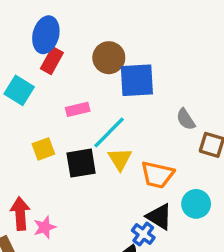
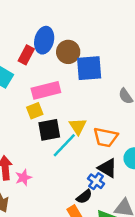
blue ellipse: (46, 35) -> (44, 40), moved
pink rectangle: (78, 109) -> (46, 90), size x1.6
cyan line: (109, 132) -> (64, 145), moved
yellow square: (43, 149) -> (35, 111), moved

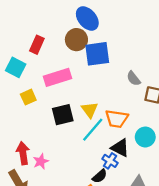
blue ellipse: (44, 40) -> (87, 19), moved, turned -50
yellow square: (35, 111) -> (28, 97), moved
cyan line: (64, 145) -> (93, 130), moved

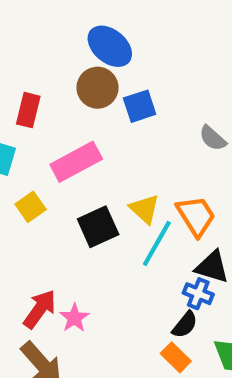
blue square: (97, 54) -> (140, 106), size x0.7
orange trapezoid: (117, 119) -> (196, 216), turned -120
red arrow: (23, 153) -> (40, 309), turned 55

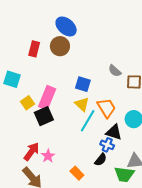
blue square: (140, 106) -> (83, 84), moved, turned 35
red rectangle: (28, 110) -> (34, 49), moved
pink rectangle: (76, 162) -> (47, 98), moved, turned -40
black square: (98, 227) -> (44, 116), moved
orange rectangle: (176, 357) -> (77, 173), moved

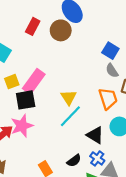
blue square: (83, 84) -> (110, 51), moved
orange trapezoid: (106, 108) -> (108, 99), moved
blue cross: (107, 145) -> (97, 158), moved
pink star: (48, 156) -> (22, 126), moved, size x1.5

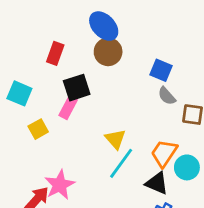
brown circle: (61, 30) -> (108, 52), moved
pink rectangle: (34, 81) -> (68, 108), moved, size x0.7
orange trapezoid: (108, 99) -> (164, 153), moved, turned -120
black square: (26, 100) -> (77, 88), moved

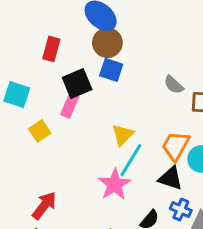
blue square: (161, 70) -> (111, 70), moved
yellow triangle: (115, 139) -> (123, 135), turned 30
pink star: (60, 185) -> (114, 184), moved

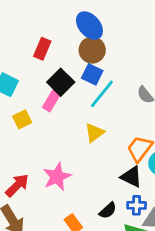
black square: (77, 83) -> (61, 82), turned -30
cyan line: (131, 160) -> (102, 94), moved
pink star: (114, 184) -> (57, 177), moved
blue cross: (181, 210) -> (137, 205), turned -30

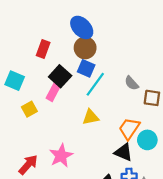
yellow triangle: (94, 133) -> (91, 117), turned 30

